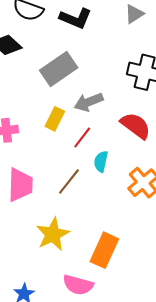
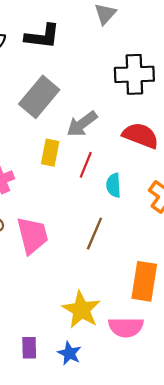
brown line: (69, 181) -> (94, 234), moved
yellow star: (53, 234) -> (81, 310), moved

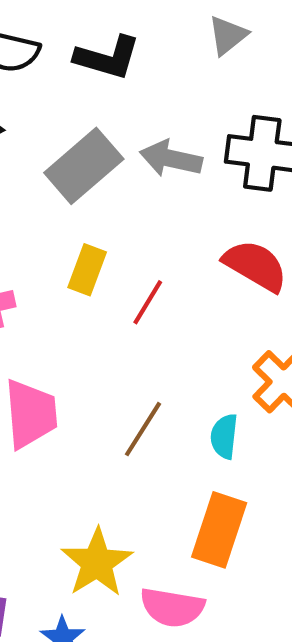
gray arrow: (82, 124) -> (171, 159), moved, turned 40
cyan semicircle: (114, 185) -> (224, 436), moved

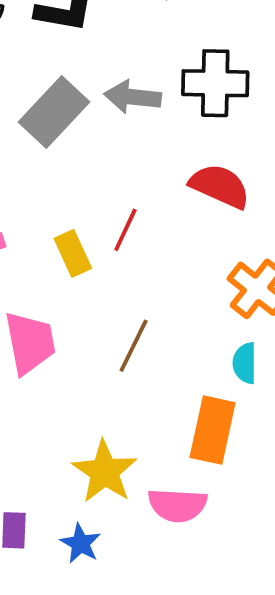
yellow rectangle: (87, 270) -> (73, 253), moved, turned -39
cyan semicircle: (224, 436) -> (245, 363), moved

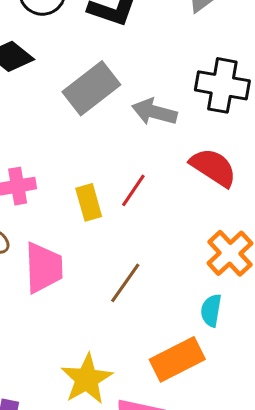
gray arrow: (133, 97) -> (154, 112), moved
orange rectangle: (213, 430) -> (177, 359), turned 42

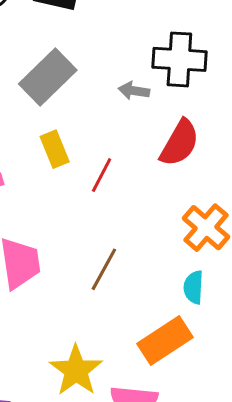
gray arrow: (154, 112) -> (134, 91), moved, size x0.7
red semicircle: (213, 167) -> (180, 143), turned 93
yellow rectangle: (89, 202) -> (55, 149), moved

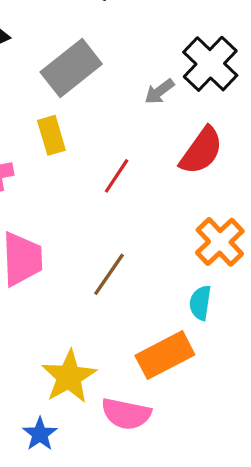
black cross: (179, 59) -> (210, 64), turned 34
gray arrow: (134, 91) -> (159, 91), turned -52
yellow rectangle: (55, 149) -> (51, 135), moved

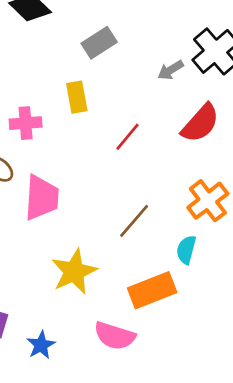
gray rectangle: (71, 68) -> (99, 43), size x0.7
brown line: (109, 274) -> (134, 221), moved
yellow star: (69, 377) -> (74, 272), moved

